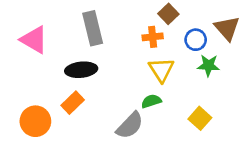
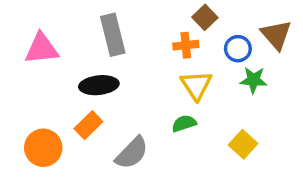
pink triangle: (34, 40) -> (42, 49), turned -36
gray semicircle: (130, 126) -> (132, 153), moved

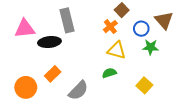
orange cross: (186, 45) -> (110, 27), turned -32
black ellipse: (99, 85) -> (49, 42), moved
yellow triangle: (196, 85) -> (117, 50), turned -42

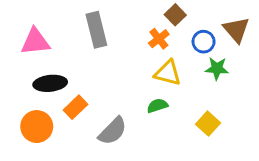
black ellipse: (49, 42) -> (50, 83), moved

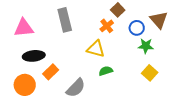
yellow triangle: (168, 73) -> (96, 49), moved
yellow square: (208, 124) -> (150, 73), moved

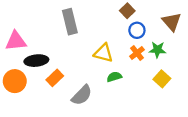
orange cross: (107, 26) -> (137, 53), moved
pink triangle: (24, 28) -> (16, 41), moved
blue circle: (137, 28) -> (137, 30), moved
orange circle: (25, 85) -> (15, 81), moved

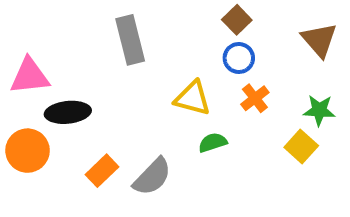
blue circle: (137, 30) -> (239, 58), moved
green star: (157, 50) -> (319, 110), moved
orange rectangle: (55, 78) -> (102, 171), moved

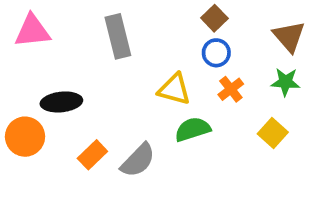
pink triangle: (30, 76) -> (32, 31), moved
green star: (319, 110) -> (285, 82), moved
green semicircle: (213, 143) -> (193, 129), size x1.4

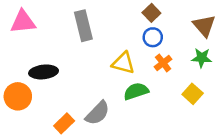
orange rectangle: (92, 155) -> (64, 123), moved

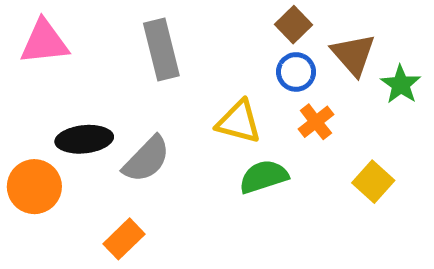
brown triangle: (204, 26) -> (353, 55), moved
green star: (202, 58) -> (401, 84), moved, turned 30
gray semicircle: (97, 113) -> (146, 159), moved

